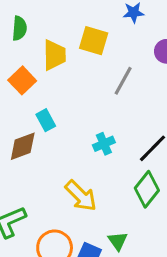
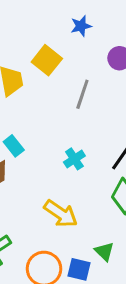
yellow square: (94, 41) -> (47, 60), turned 32

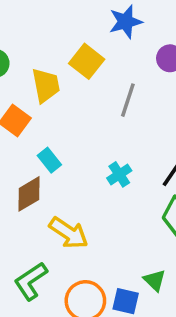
blue star: (81, 26) -> (126, 22), size x1.4
yellow arrow: (61, 214) -> (69, 233), moved

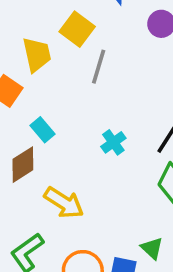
gray line: (128, 100) -> (99, 67), moved

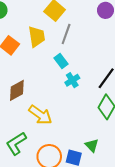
yellow trapezoid: (37, 55) -> (37, 37), moved
cyan rectangle: (42, 130) -> (61, 61), moved

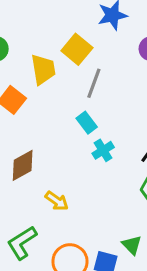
yellow trapezoid: (37, 37) -> (43, 69), moved
yellow arrow: (40, 115) -> (57, 201), size x0.7

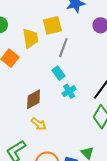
yellow square: (77, 49) -> (52, 25), turned 36
brown diamond: (23, 165) -> (34, 99), moved

